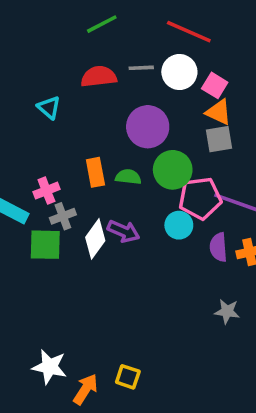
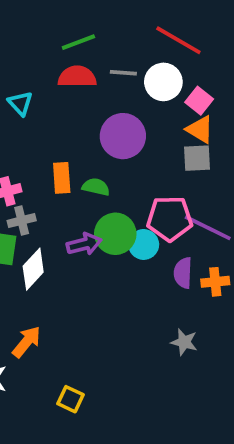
green line: (102, 24) -> (78, 42), moved
green circle: (173, 170) -> (115, 234), moved
purple arrow: (124, 231) -> (84, 244), turned -44
white diamond: (95, 239) -> (33, 269), moved
orange arrow: (85, 389) -> (27, 342), moved

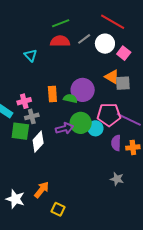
gray line: (123, 73) -> (84, 39), turned -40
orange triangle: (200, 129) -> (112, 77), moved
purple circle: (123, 136) -> (83, 90), moved
orange arrow: (27, 342) -> (42, 190), moved

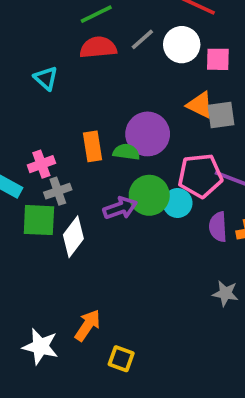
pink square: (124, 53) -> (218, 59), turned -32

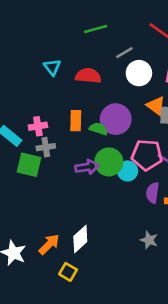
white circle: (182, 45) -> (139, 73), moved
red semicircle: (98, 47) -> (88, 76), moved
white diamond: (73, 237) -> (80, 239), moved

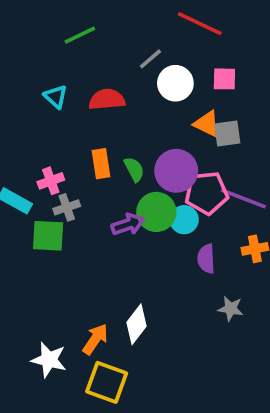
green line: (96, 29) -> (80, 35), moved
purple circle: (116, 119) -> (176, 171), moved
green semicircle: (99, 129) -> (134, 169), turned 54
purple semicircle: (153, 193) -> (206, 259), moved
yellow square: (68, 272) -> (107, 382), moved, size x1.6

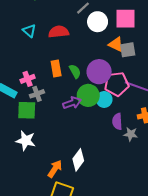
pink square: (224, 79) -> (126, 19), size x1.5
gray star: (231, 309) -> (131, 134), moved
white star: (49, 360) -> (26, 141), moved

